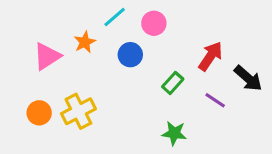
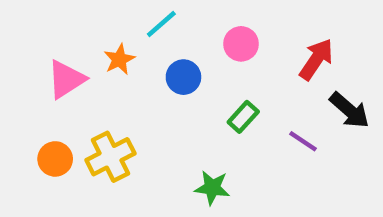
pink circle: (154, 23) -> (241, 44), moved
red arrow: (210, 56) -> (316, 59), moved
green star: (174, 133) -> (212, 188), moved

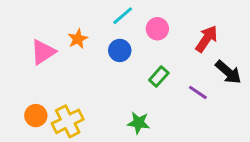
cyan line: (161, 24) -> (123, 16), moved
yellow cross: (110, 157) -> (68, 121), moved
orange circle: (55, 159) -> (36, 116), moved

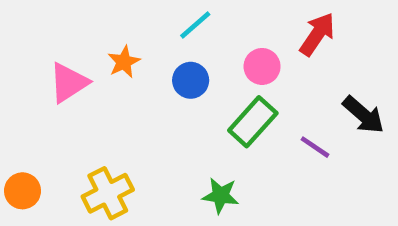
pink circle: (157, 29) -> (262, 66), moved
red arrow: (207, 39) -> (317, 34), moved
green rectangle: (159, 76) -> (253, 122), size x1.5
orange circle: (36, 116) -> (22, 191), moved

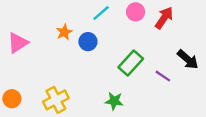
pink circle: (262, 66) -> (136, 12), moved
blue circle: (191, 80) -> (88, 42), moved
pink triangle: (69, 83) -> (18, 43), moved

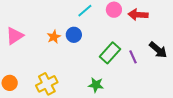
red arrow: (164, 18) -> (138, 15), turned -120
orange star: (64, 32) -> (54, 37), moved
purple line: (163, 76) -> (133, 57), moved, turned 32

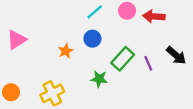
blue circle: (74, 35) -> (92, 39), moved
orange star: (54, 37) -> (66, 51), moved
green star: (96, 85) -> (99, 79), moved

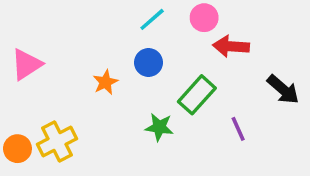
red arrow: (154, 16) -> (231, 46), moved
purple line: (148, 63) -> (238, 129), moved
yellow cross: (52, 93) -> (57, 141), moved

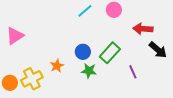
red arrow: (231, 46) -> (143, 29), moved
blue circle: (148, 63) -> (83, 52), moved
orange star: (105, 82) -> (57, 66), moved

